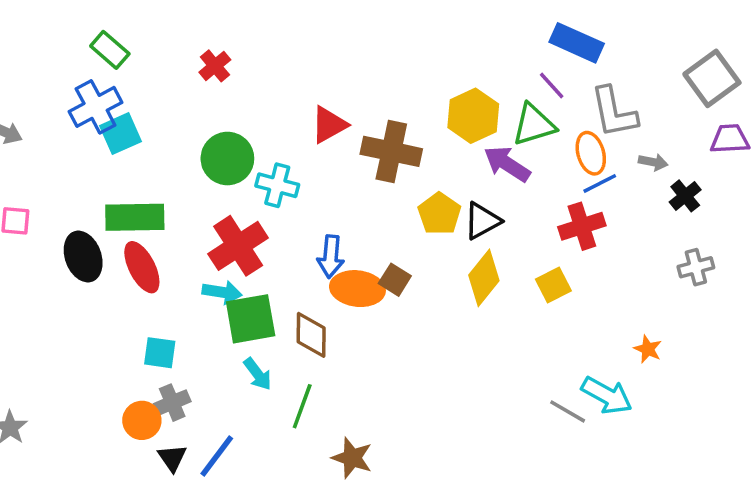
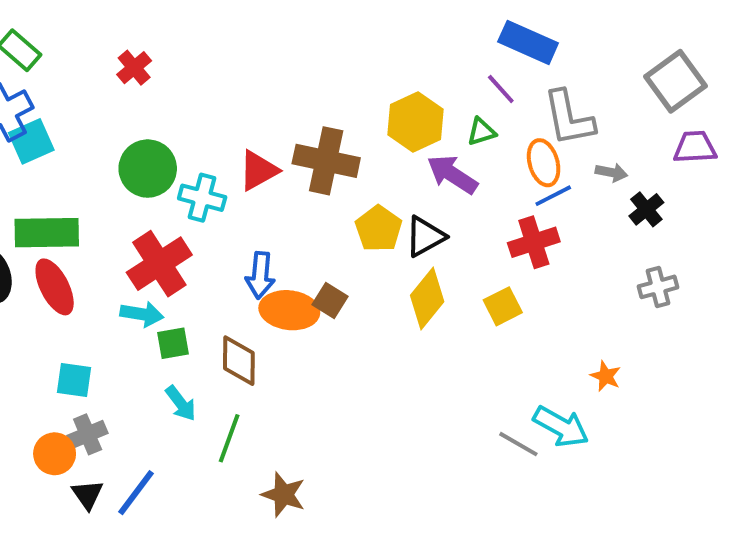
red triangle: (329, 125) -> (258, 170), moved
green triangle: (534, 125) -> (481, 132), size x0.6
green square: (251, 319) -> (173, 343), size x0.6

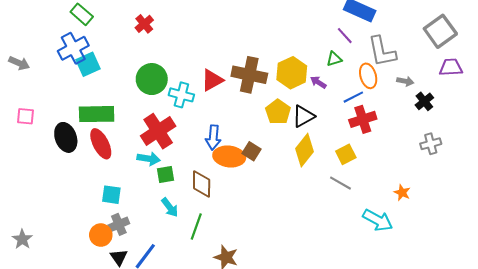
yellow hexagon: (415, 122) -> (292, 73), moved
purple arrow: (452, 174) -> (318, 82), size x0.6
blue line: (553, 196) -> (353, 97), moved
gray line: (518, 444) -> (341, 183), moved

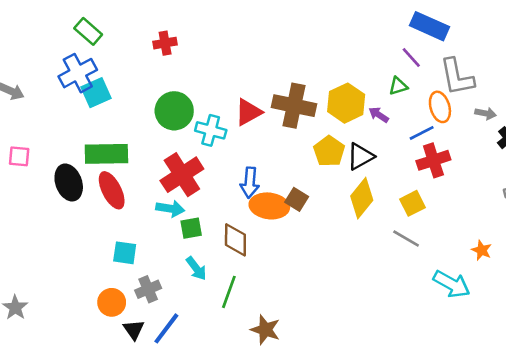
red cross: (144, 24) -> (165, 43), turned 30
gray cross: (119, 224) -> (148, 289), moved

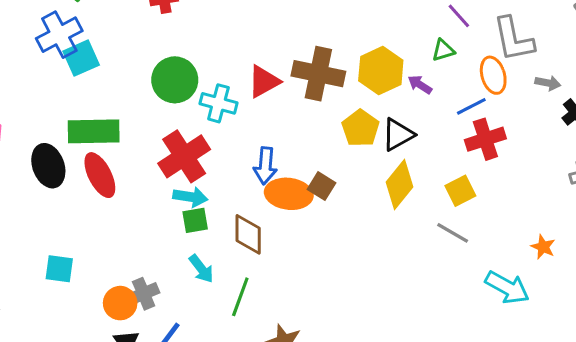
cyan arrow: (170, 209) -> (190, 197), moved
cyan square: (125, 253) -> (59, 269), moved
orange circle: (112, 302) -> (120, 303), moved

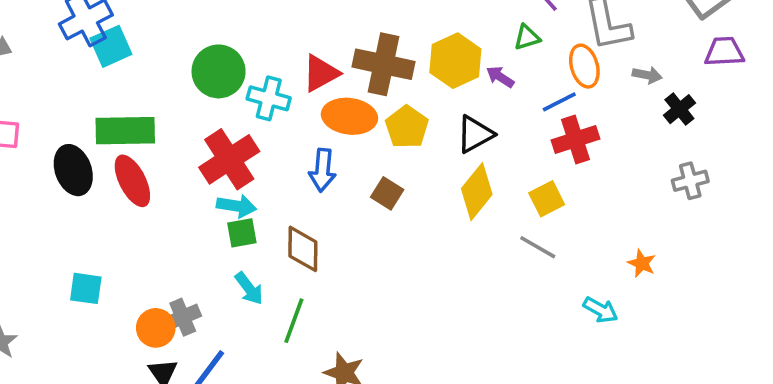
yellow pentagon: (361, 128) -> (407, 127), moved
orange ellipse: (289, 194) -> (349, 116), moved
cyan arrow: (507, 287) -> (601, 310), size x0.7

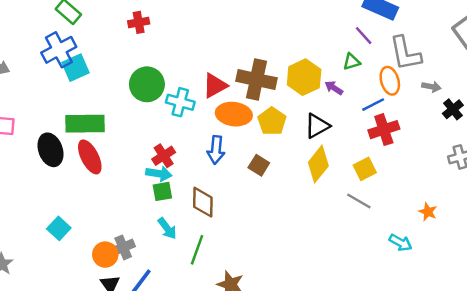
red cross: (229, 159) -> (164, 156), moved, size x0.6
cyan square: (86, 288) -> (59, 228), turned 35

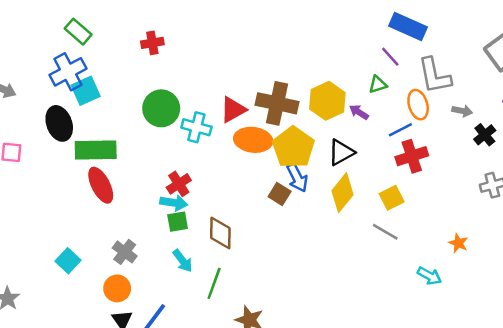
yellow pentagon: (272, 121) -> (293, 147), size x1.4
black ellipse: (50, 150) -> (59, 123), moved
blue arrow: (216, 150) -> (297, 178), moved, turned -32
gray cross: (123, 247) -> (125, 252), moved, turned -30

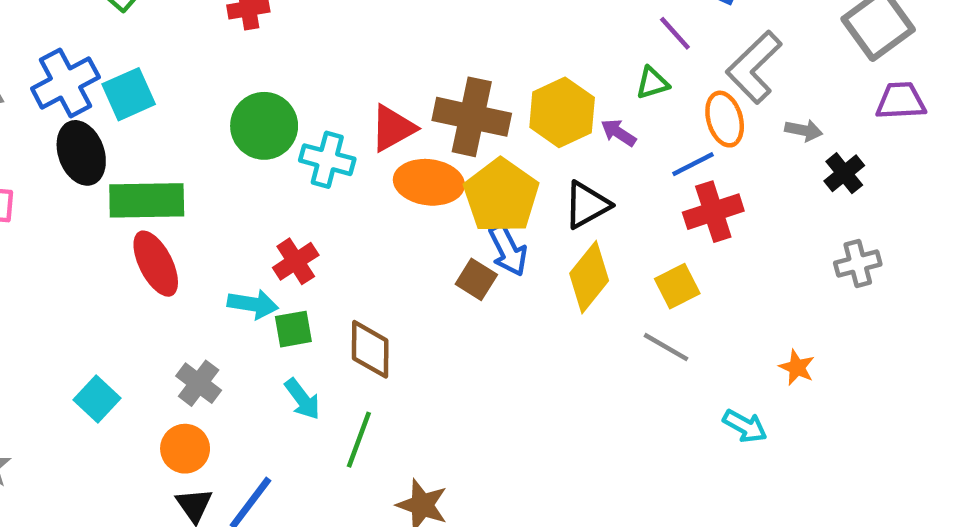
blue cross: (68, 72) -> (65, 83), moved
gray L-shape: (434, 76) -> (754, 67), turned 57
cyan arrow: (174, 203) -> (253, 304), moved

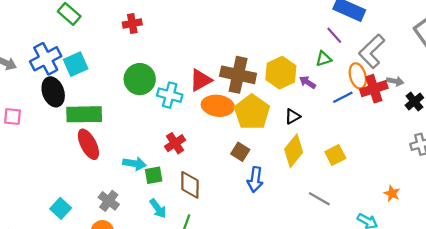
black triangle: (587, 205) -> (293, 116), size x0.7
red cross: (713, 212) -> (374, 89), moved
blue arrow: (508, 250) -> (255, 180), moved, turned 35
red cross: (296, 261) -> (175, 143), moved
gray line: (666, 347) -> (319, 199), moved

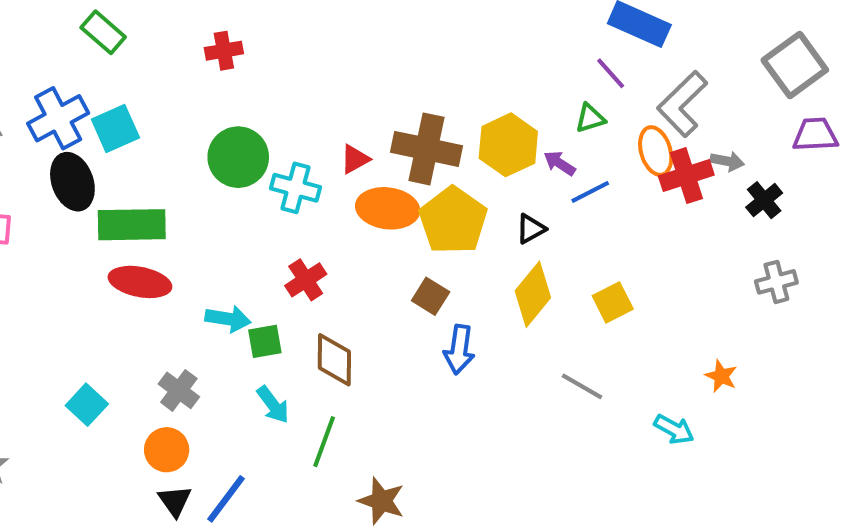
red triangle: (201, 80) -> (355, 159), size x0.7
blue line: (343, 97) -> (590, 192), moved
red ellipse: (88, 144) -> (140, 282), turned -52

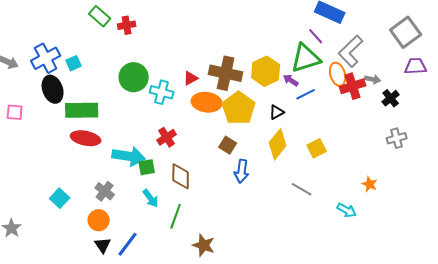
green rectangle: (103, 32) -> (100, 16), moved
green triangle: (590, 118) -> (306, 58), size x2.0
cyan square: (115, 128) -> (74, 63), size x0.7
cyan arrow: (228, 319) -> (129, 156), size x1.5

